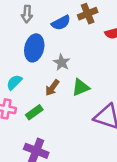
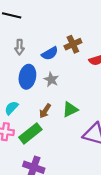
gray star: (62, 62) -> (51, 80), moved
green rectangle: (34, 112) -> (30, 133), size x1.5

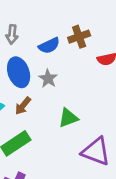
blue ellipse: (27, 77) -> (19, 72), turned -35
brown arrow: (45, 111) -> (23, 106), moved

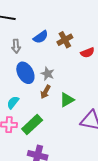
blue semicircle: (49, 46) -> (41, 37), moved
brown arrow: (23, 106) -> (45, 92), moved

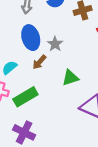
brown arrow: (45, 92) -> (39, 62), moved

